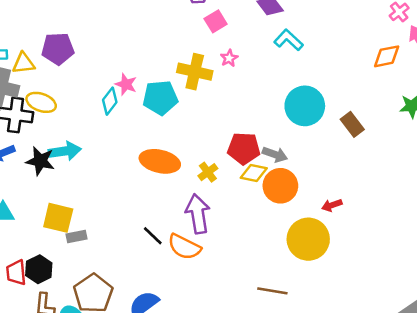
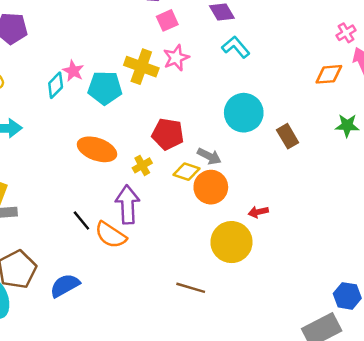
pink star: (229, 58) -> (176, 58), size x1.5
red pentagon: (244, 148) -> (168, 134), moved

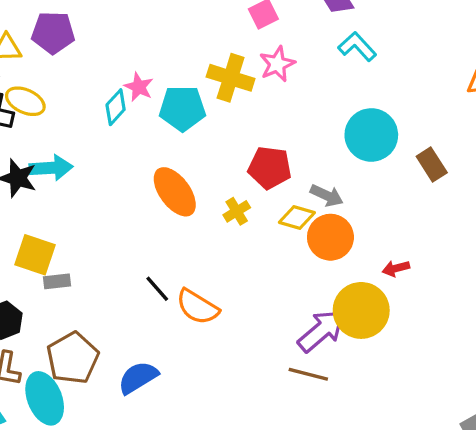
orange ellipse: (97, 149) -> (175, 192), turned 36
purple arrow: (128, 205) -> (321, 331), moved, turned 54

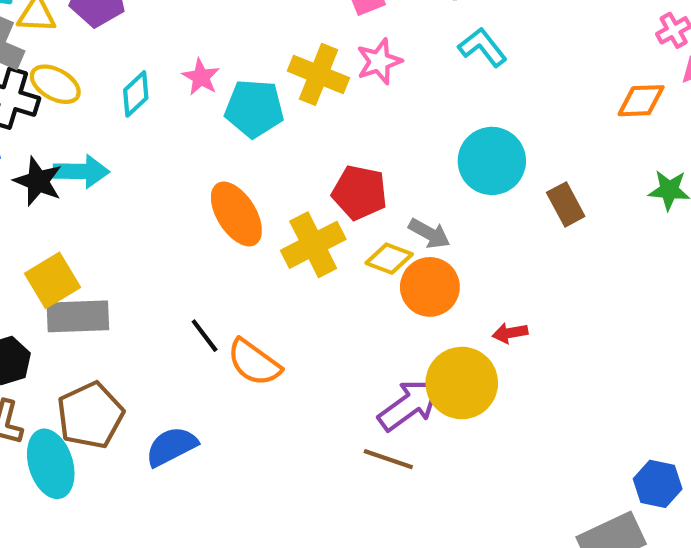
cyan diamond: (116, 107) -> (136, 94), moved
yellow cross: (237, 211) -> (313, 245), size x1.8
yellow square: (35, 255) -> (53, 280), turned 36
gray rectangle: (57, 281) -> (78, 316), size x1.8

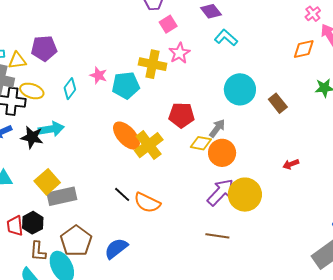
gray arrow: (429, 234) -> (217, 128), turned -72
yellow cross: (313, 245) -> (149, 145), moved
red arrow: (510, 333) -> (291, 164), moved
purple arrow: (409, 405) -> (220, 192), moved

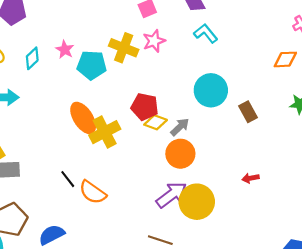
yellow diamond: (201, 143) -> (156, 122), moved

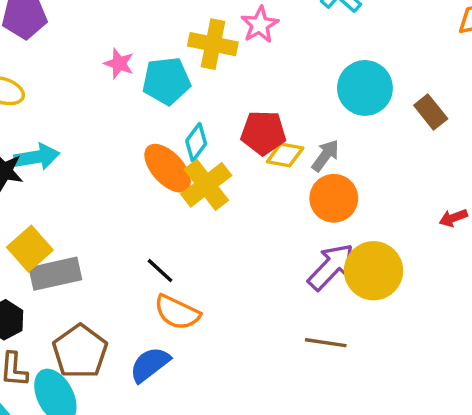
cyan diamond: (32, 58) -> (196, 142), moved
orange semicircle: (93, 192) -> (177, 312), moved

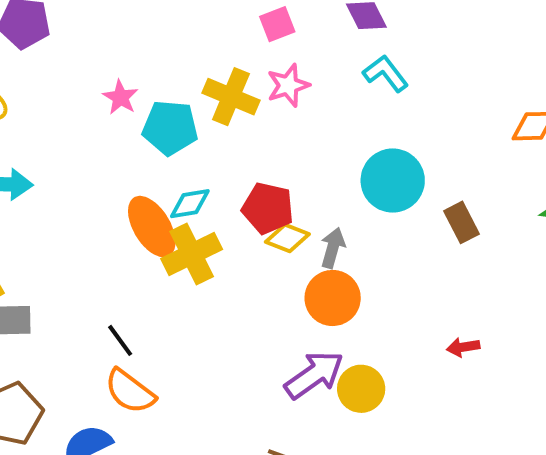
cyan diamond: (196, 142) -> (190, 204), turned 33
gray arrow: (325, 155) -> (333, 248), turned -32
yellow circle: (374, 271) -> (361, 389), size x0.7

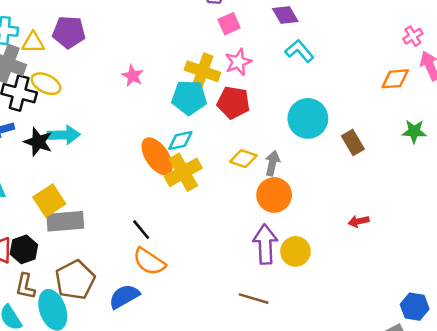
cyan pentagon: (170, 128) -> (189, 98), moved
red pentagon: (268, 208) -> (233, 103), moved
purple arrow: (314, 375) -> (265, 244), turned -54

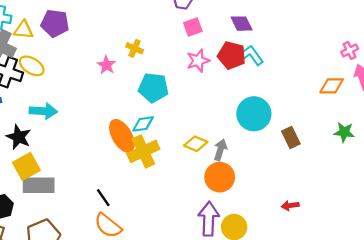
yellow cross: (202, 71) -> (135, 48), moved, size x0.6
red pentagon: (233, 103) -> (232, 55), moved
black star: (38, 142) -> (19, 137), moved

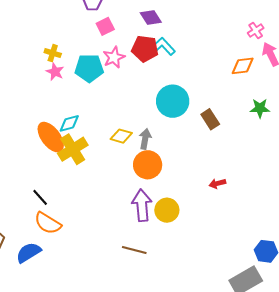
pink star: (106, 65) -> (55, 72), moved
cyan pentagon: (153, 88) -> (89, 68), moved

